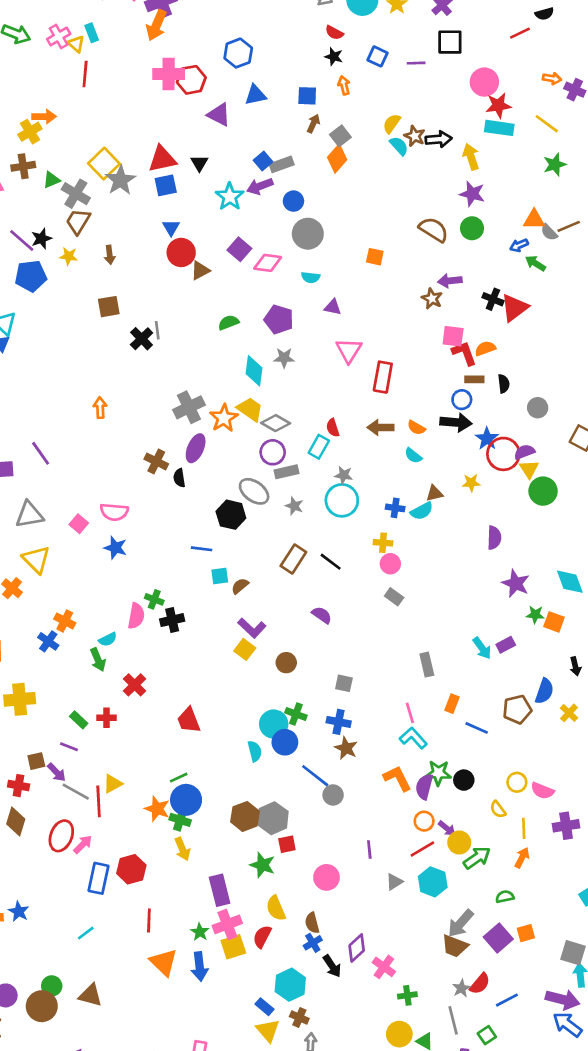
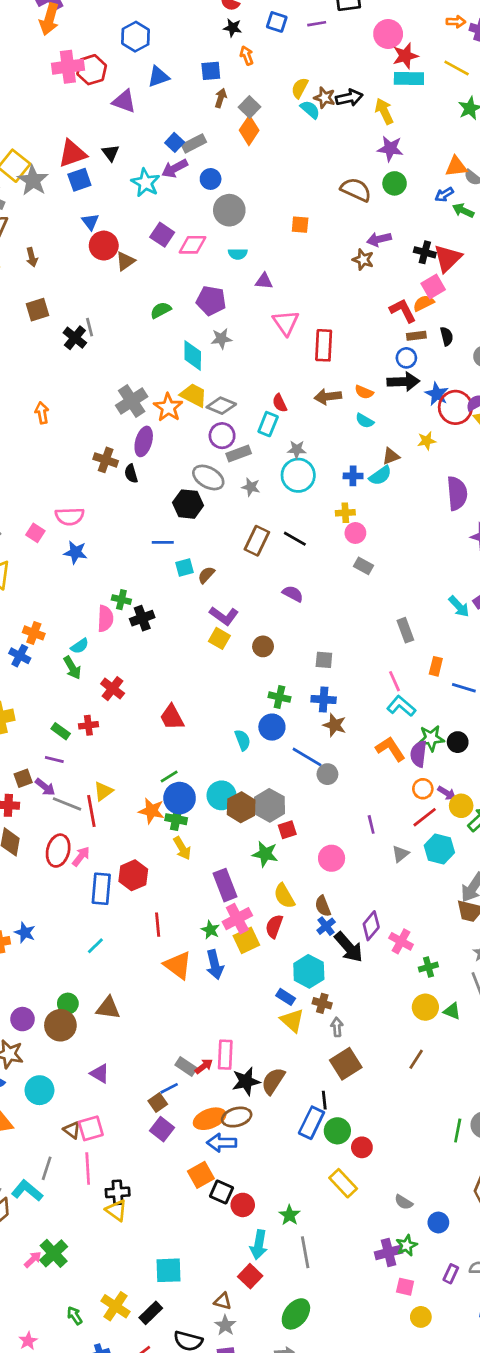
pink square: (453, 336) -> (433, 287), moved, turned -30
purple semicircle: (494, 538) -> (457, 493), size x1.4
cyan circle: (274, 724) -> (221, 795), moved
black arrow: (332, 966) -> (349, 947), size x1.4

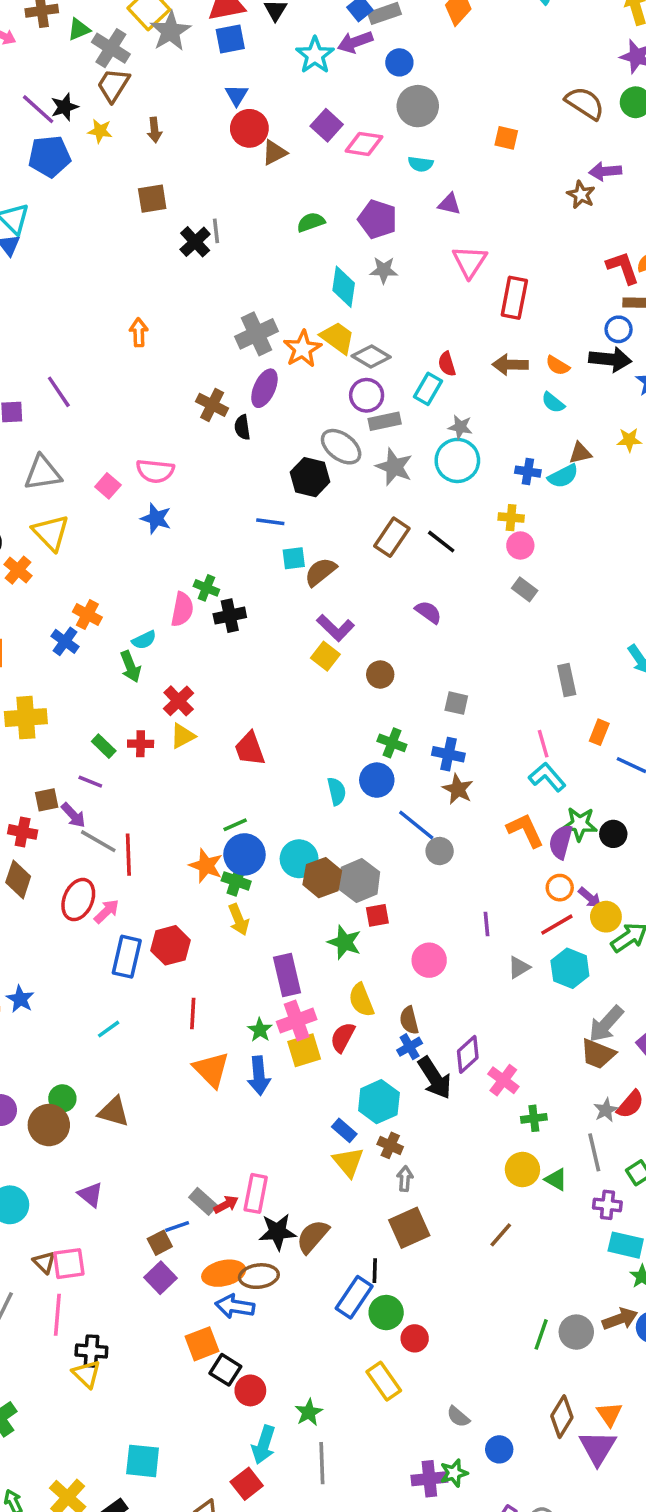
gray star: (251, 487) -> (394, 467), size x1.5
brown semicircle: (206, 575) -> (320, 572), size x1.4
yellow triangle: (103, 791) -> (183, 736), moved

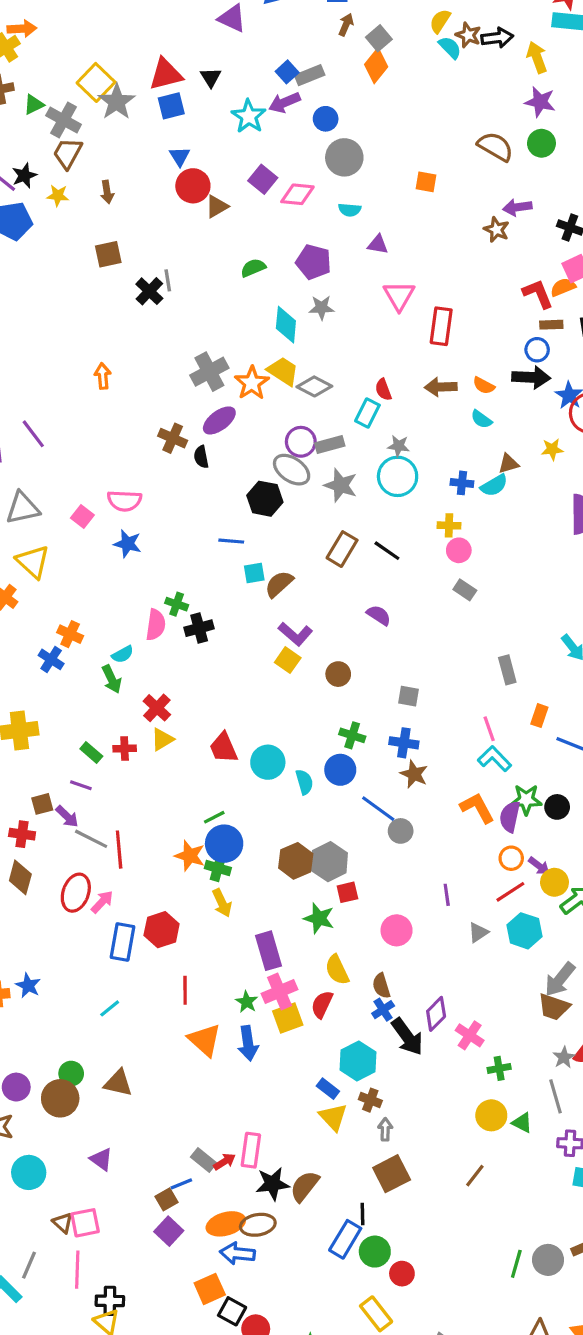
purple ellipse: (264, 388) -> (219, 420), turned 32
purple circle: (367, 395) -> (301, 442), moved
cyan circle: (299, 859) -> (268, 762), moved

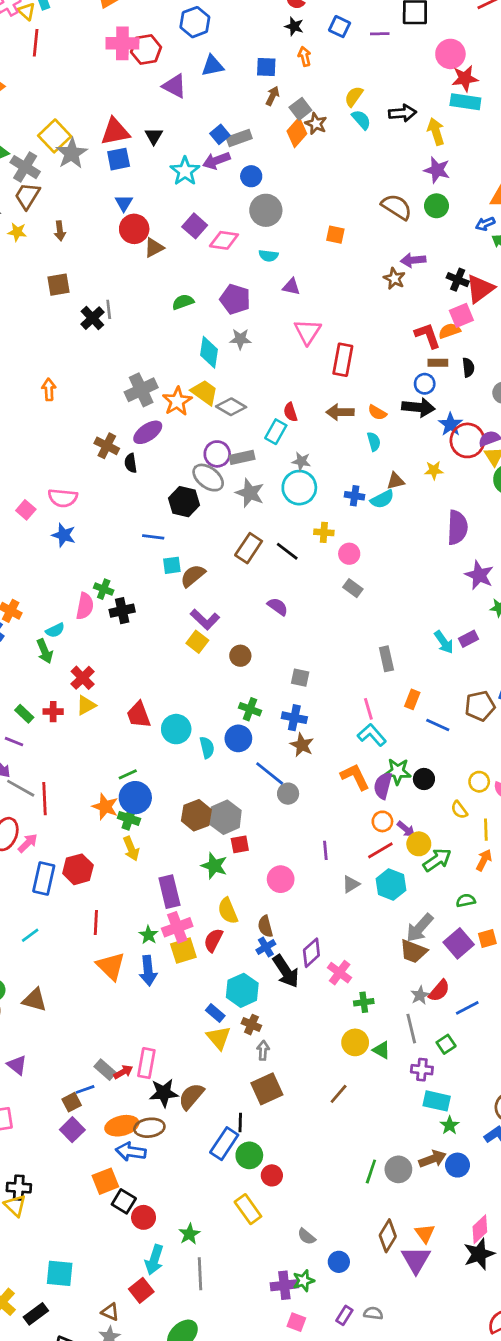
brown star: (468, 35) -> (316, 124), moved
cyan semicircle: (481, 419) -> (374, 442), turned -144
yellow cross: (449, 525) -> (324, 532), moved

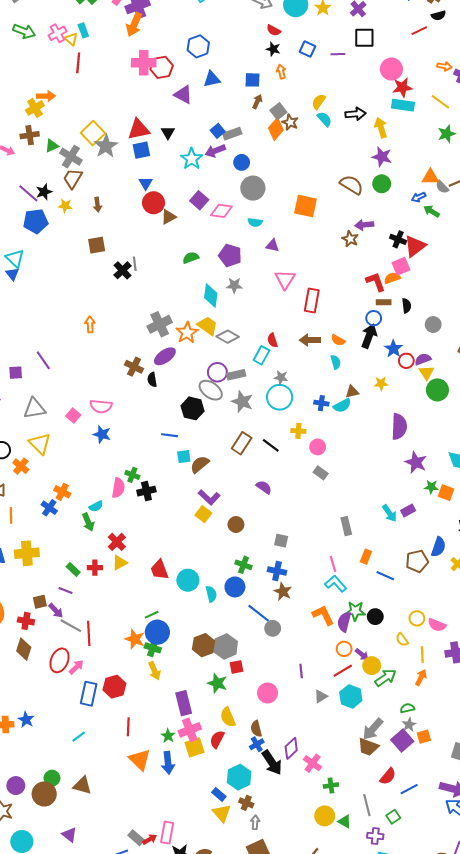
orange square: (335, 235) -> (305, 206), size x1.6
black arrow: (418, 407) -> (369, 336), turned -75
red circle: (467, 440) -> (406, 361), size x0.6
gray star: (420, 995) -> (409, 725), moved

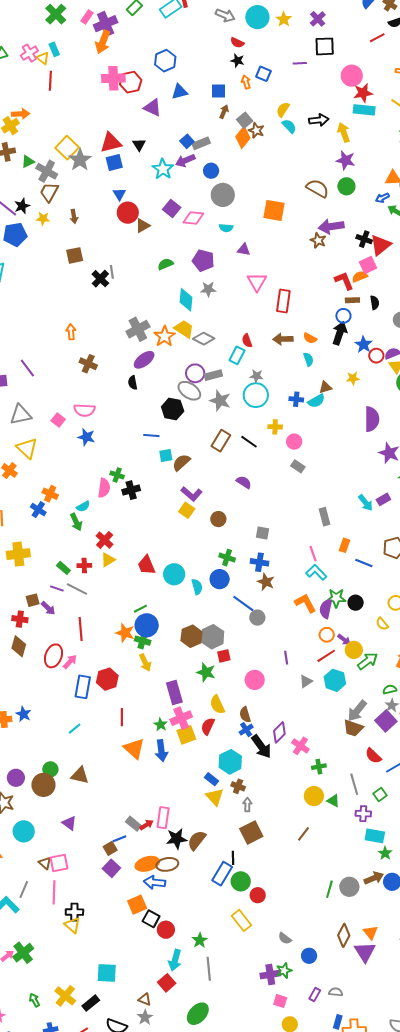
blue square: (308, 49) -> (263, 74), moved
purple arrow: (364, 225) -> (331, 226), size x1.4
brown cross: (134, 367) -> (88, 364), moved
gray line: (71, 626) -> (77, 589), moved
red semicircle: (388, 776) -> (373, 756), turned 96

